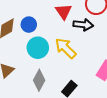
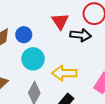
yellow arrow: (66, 48) -> (64, 73), moved, turned -45

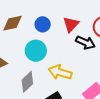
blue circle: (24, 35) -> (43, 24), moved

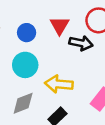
gray diamond: (27, 82) -> (23, 103), turned 35

